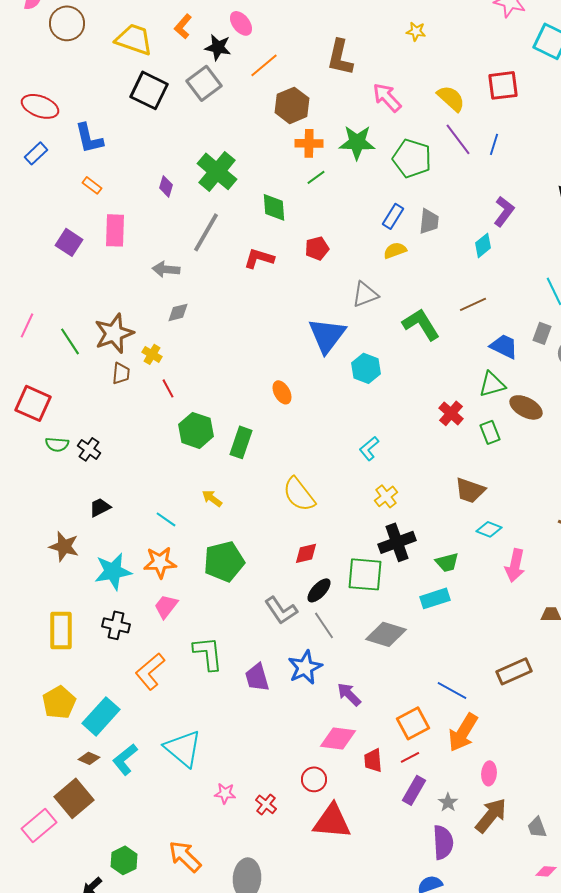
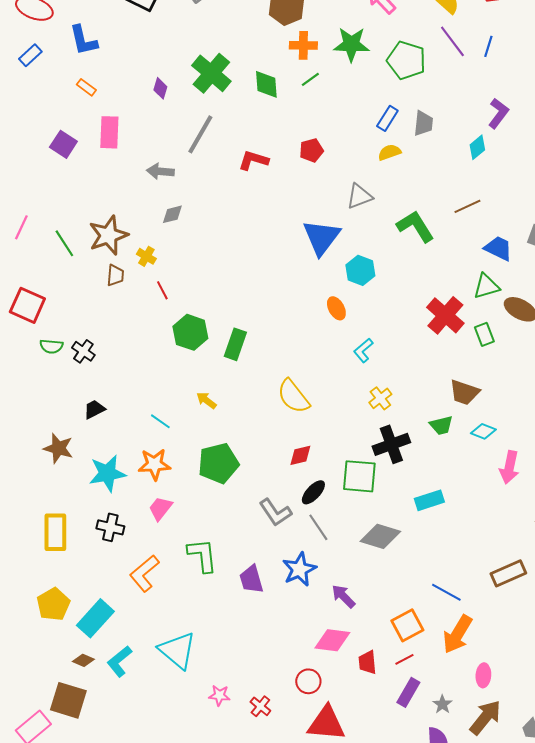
green diamond: (274, 207) -> (266, 84), moved
orange ellipse: (282, 392) -> (336, 308), moved
red cross: (451, 413) -> (445, 315), size x1.5
green trapezoid: (447, 562) -> (441, 425), moved
brown square: (74, 798) -> (68, 700), turned -33

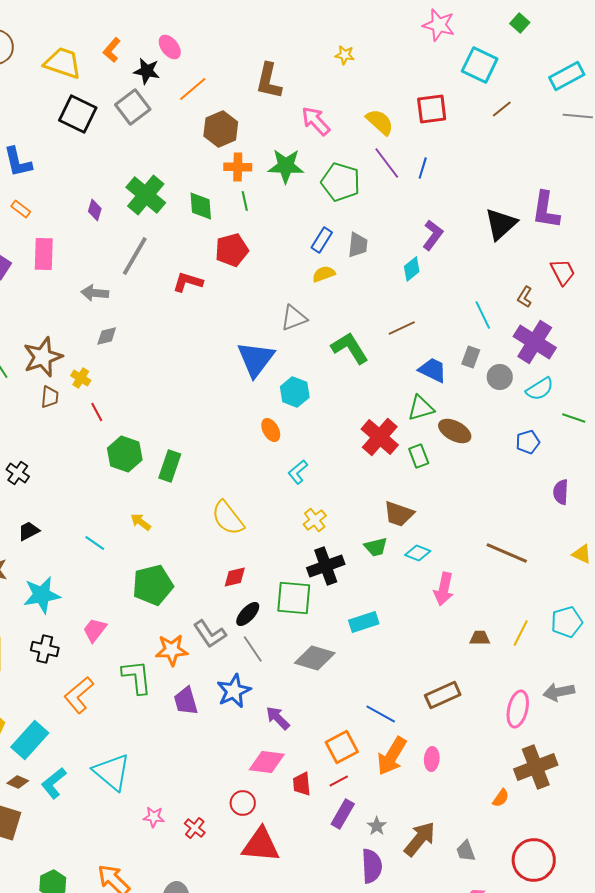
green line: (310, 79) -> (245, 201), turned -66
red pentagon: (311, 150) -> (232, 250), moved, size x1.4
orange star: (154, 464) -> (172, 650), moved
pink ellipse: (483, 675) -> (432, 759), moved

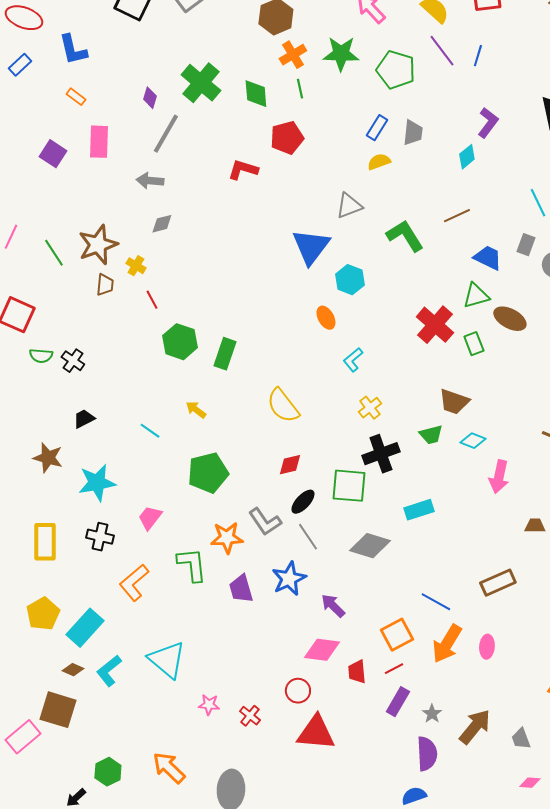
orange cross: (238, 167) -> (293, 55), turned -32
gray line: (135, 256) -> (166, 134), moved

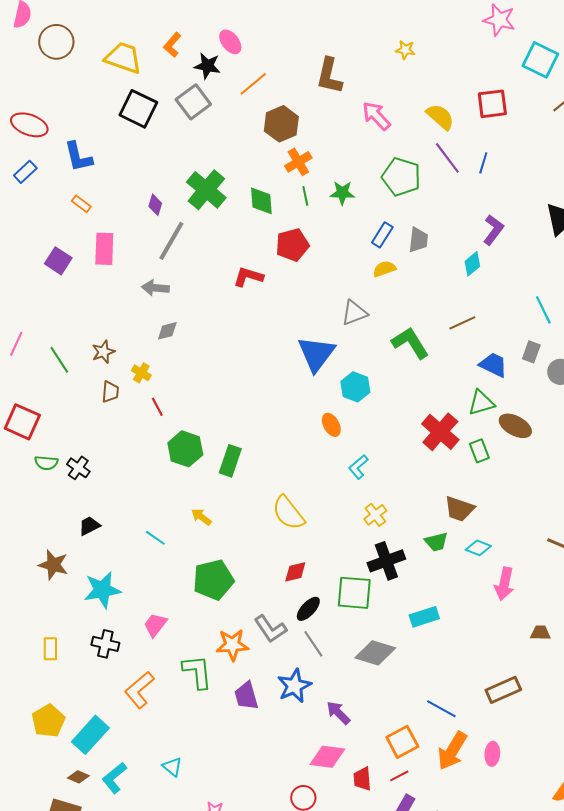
green star: (341, 54) -> (342, 193), moved, size x0.7
brown star: (98, 245) -> (103, 352), size x0.6
yellow rectangle: (45, 542) -> (50, 649), size x0.6
cyan triangle: (167, 660) -> (172, 767), size x0.5

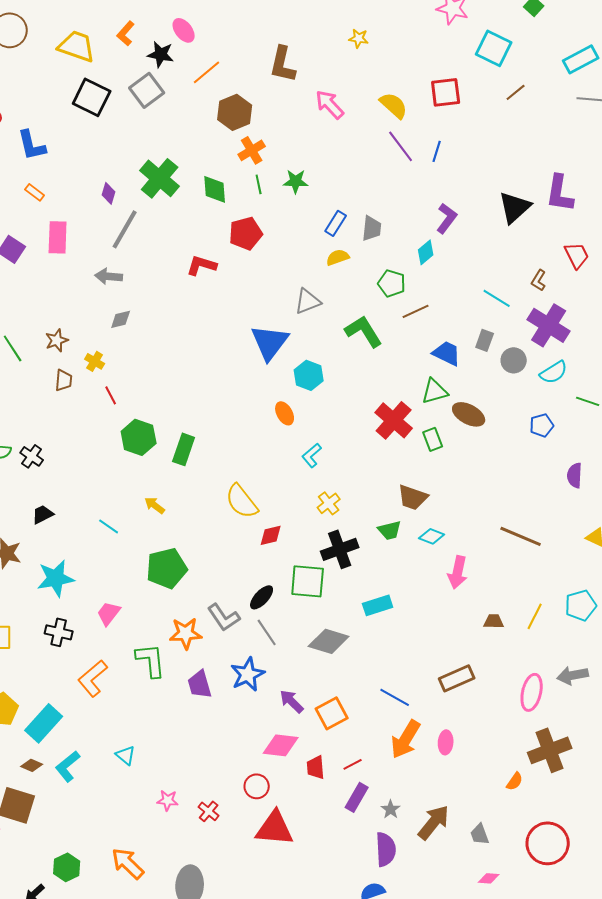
green pentagon: (401, 177) -> (392, 283), moved, size x0.7
cyan line: (543, 310) -> (497, 298), turned -32
red diamond: (295, 572) -> (271, 535), moved
orange square: (402, 742) -> (332, 713), moved

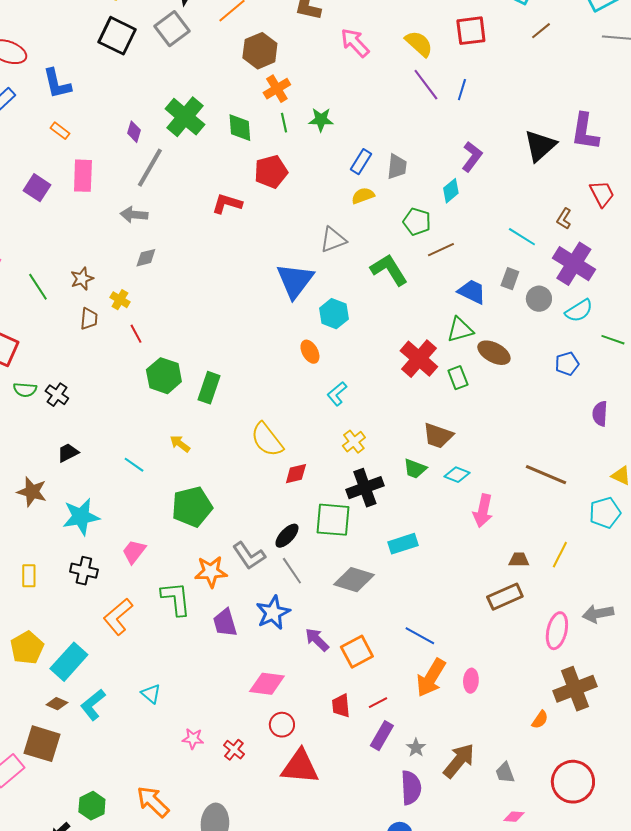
green trapezoid: (390, 530) -> (415, 469), turned 35
cyan pentagon: (581, 605) -> (605, 513), moved
brown rectangle: (457, 678) -> (505, 597), moved
pink diamond: (281, 745) -> (267, 684), moved

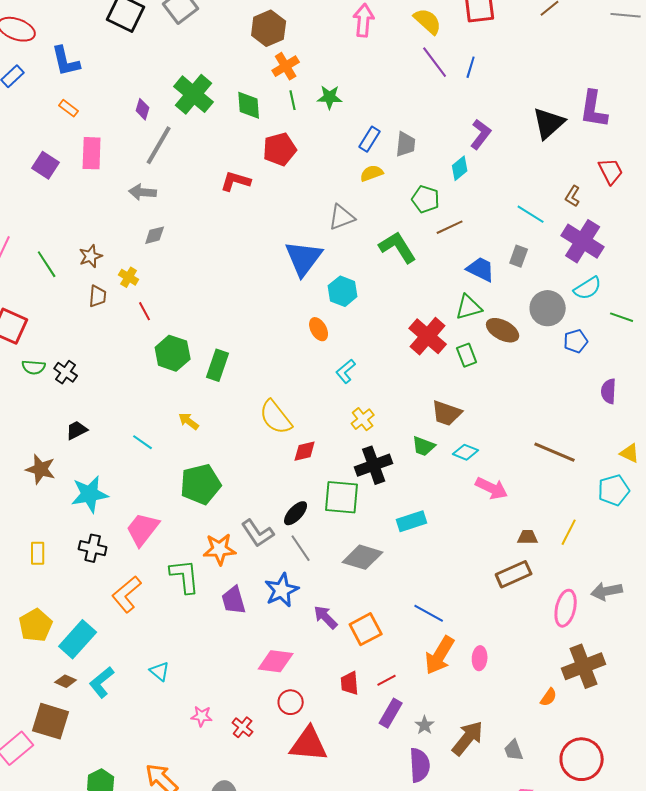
pink arrow: (355, 43) -> (364, 20), turned 48
gray circle: (539, 299) -> (548, 308), moved, size x1.4
pink arrow: (483, 511) -> (492, 488), turned -76
pink trapezoid: (134, 552) -> (143, 529), size x1.4

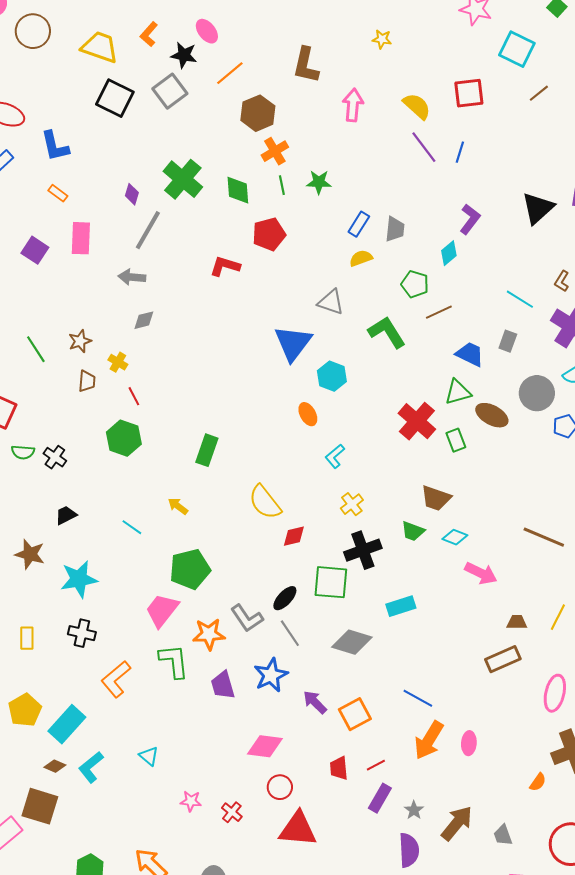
gray triangle: (342, 217) -> (331, 302), turned 40
green hexagon: (173, 353) -> (124, 438), moved
pink trapezoid: (143, 529) -> (162, 610), moved

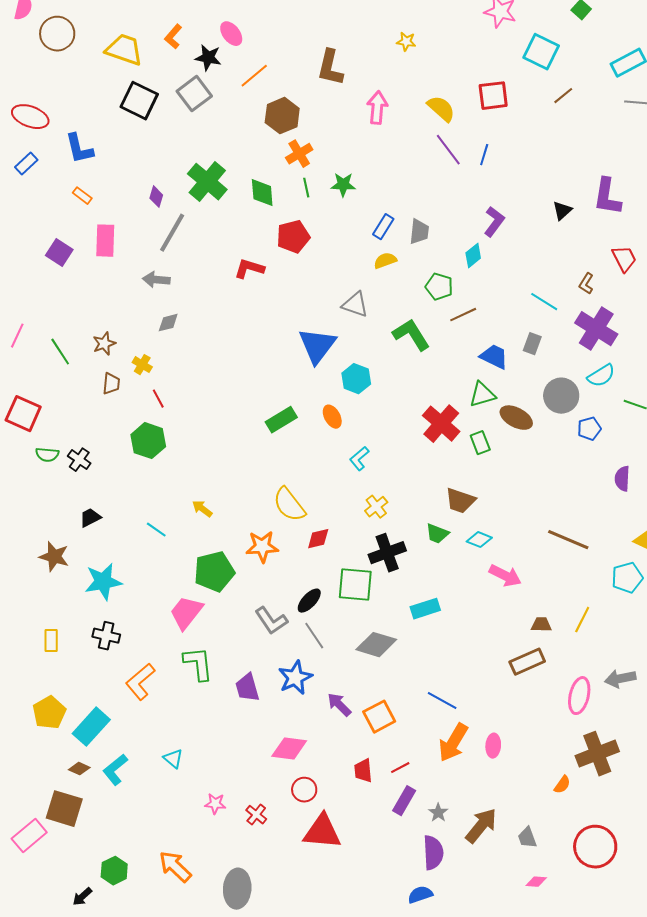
black triangle: (538, 208) -> (562, 211), size x0.6
green rectangle: (207, 450) -> (281, 420), moved, turned 40
orange star: (209, 634) -> (262, 547), moved

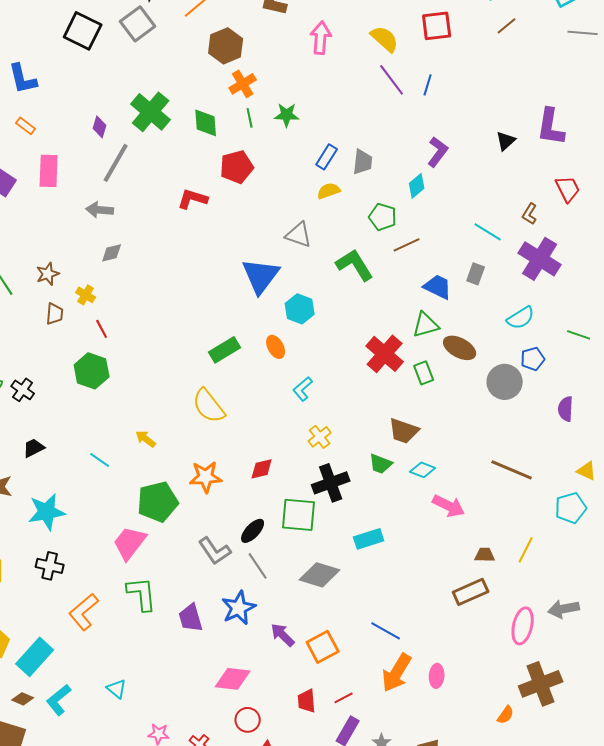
cyan semicircle: (601, 376) -> (521, 318), moved
gray circle: (561, 396) -> (505, 382), moved
yellow semicircle: (289, 505) -> (209, 406), moved

